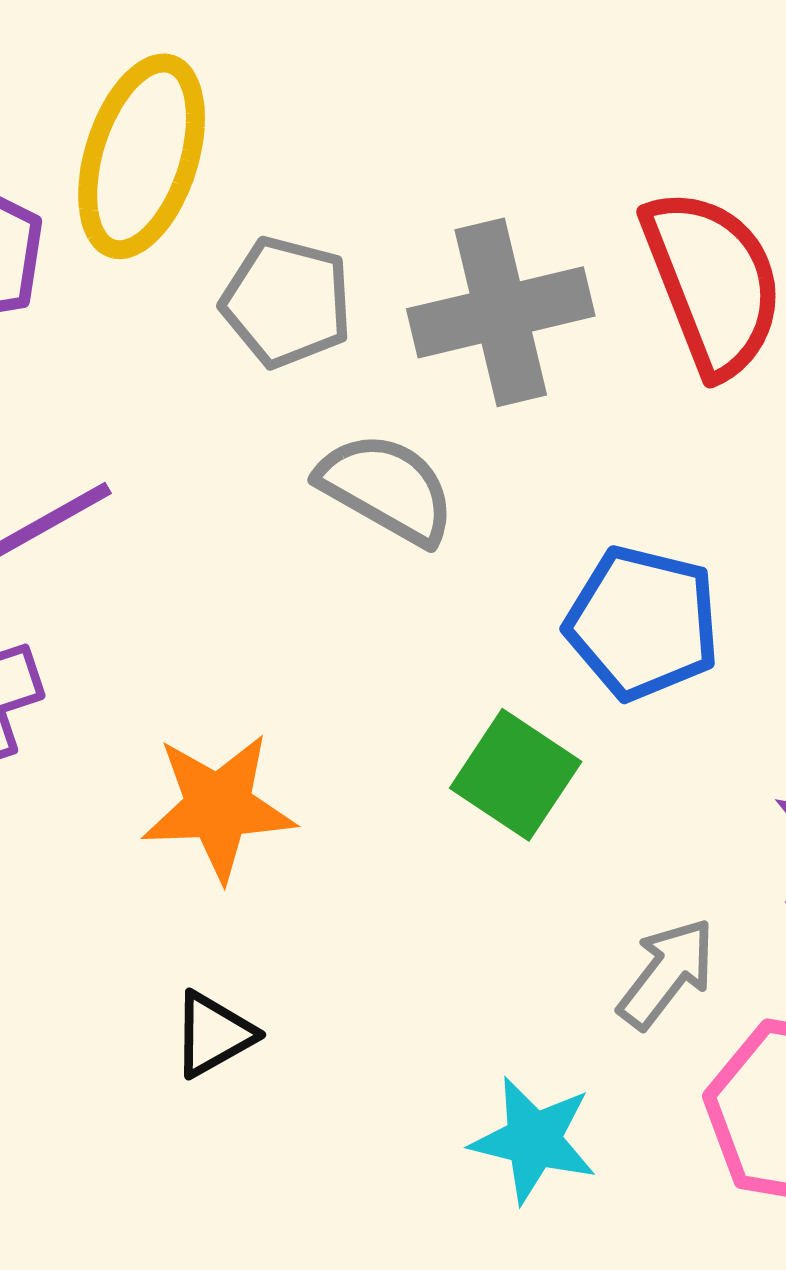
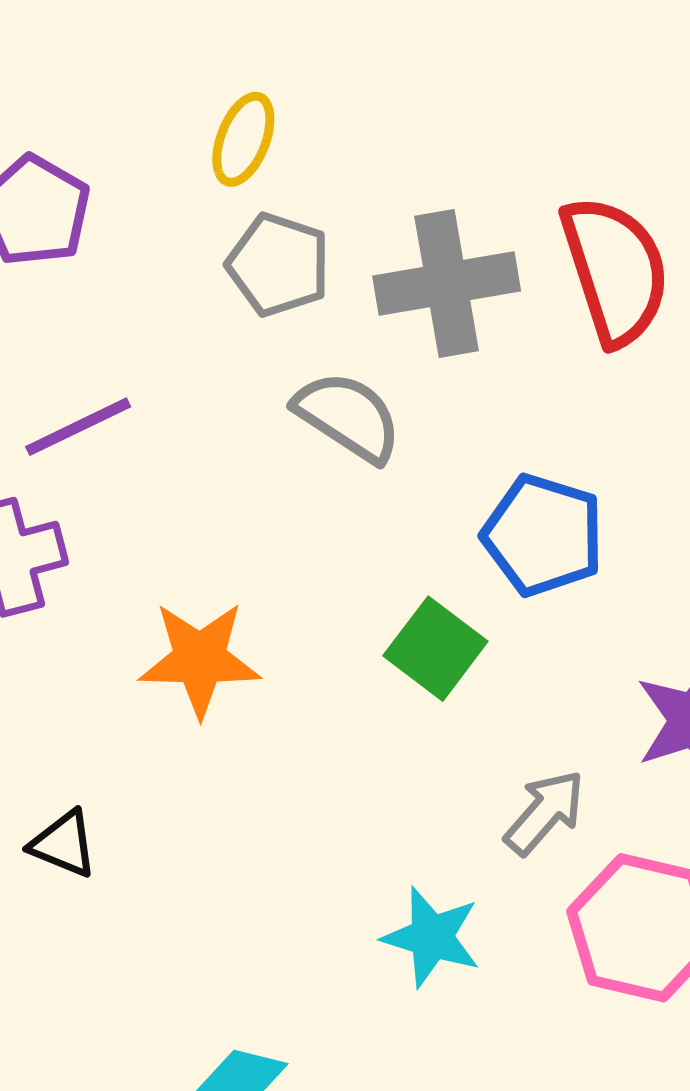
yellow ellipse: (142, 156) -> (243, 139), moved, size x0.6
black triangle: (213, 1034) -> (64, 844), moved, turned 48

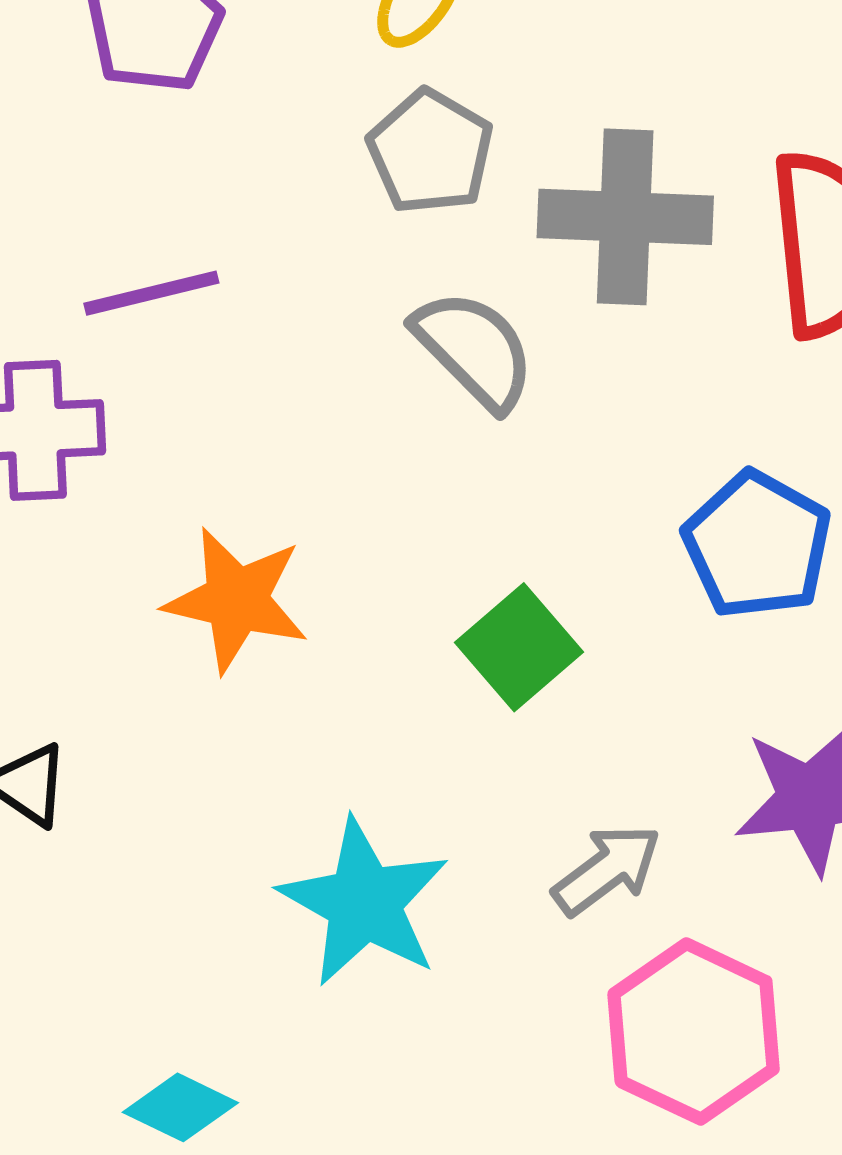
blue pentagon: (543, 535) -> (757, 545), moved
cyan star: (432, 937) -> (364, 902), moved, size x1.4

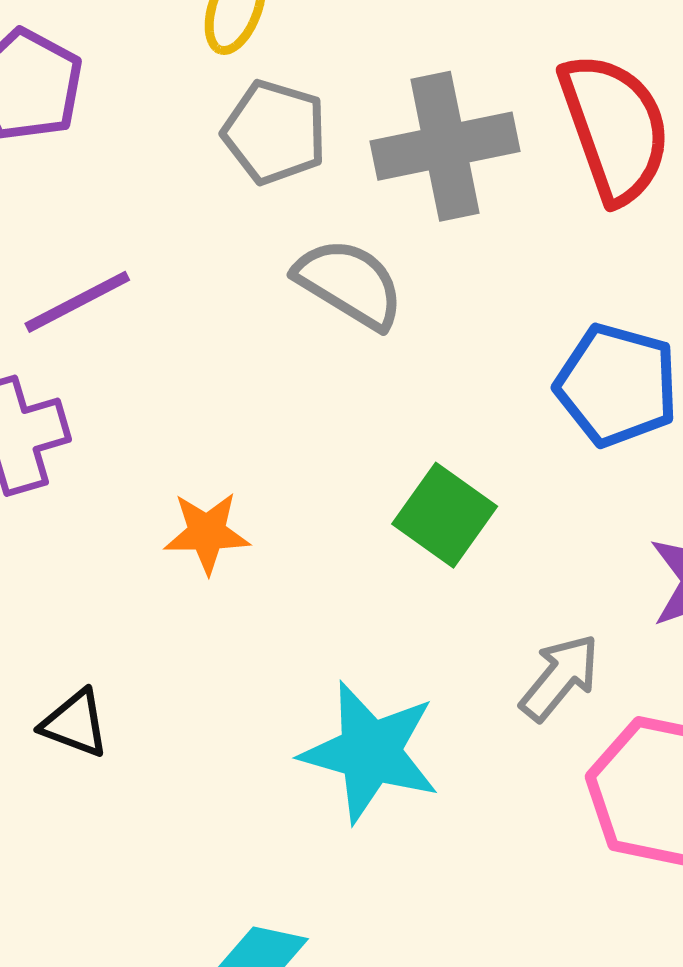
orange star: (236, 600) -> (207, 533), size x0.7

